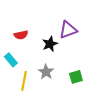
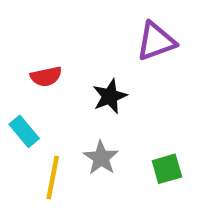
purple triangle: (68, 30) -> (156, 41), moved

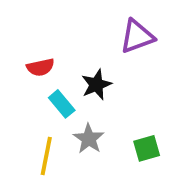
cyan rectangle: (24, 131) -> (62, 104), moved

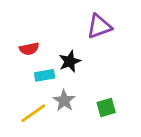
cyan rectangle: (62, 104) -> (45, 75), turned -60
yellow line: (46, 156) -> (33, 113), turned 44

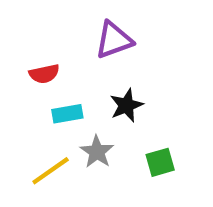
purple triangle: (99, 26) -> (114, 40), moved
black star: (70, 61) -> (126, 105), moved

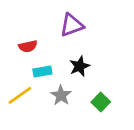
green square: (160, 162) -> (101, 102), turned -30
yellow line: (51, 171) -> (20, 95), moved

